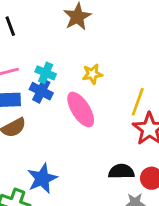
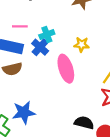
cyan cross: (46, 73) -> (47, 34), turned 32

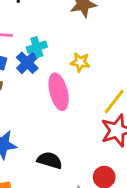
black semicircle: (84, 123) -> (50, 160), moved

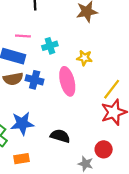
blue cross: (27, 63) -> (35, 80), moved, turned -30

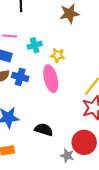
yellow star: (84, 58) -> (58, 55), moved
red circle: (104, 149) -> (84, 142), size x1.5

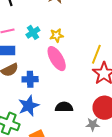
blue cross: (20, 77) -> (30, 79), moved

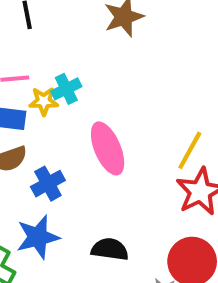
yellow star: (57, 35) -> (44, 101), moved
blue cross: (30, 79) -> (48, 184), turned -35

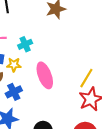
yellow star: (44, 101) -> (14, 65), moved

